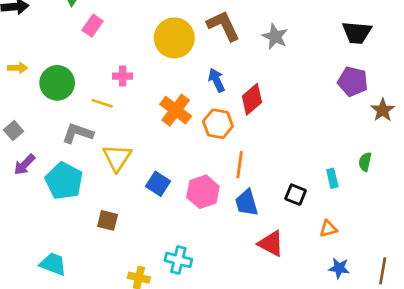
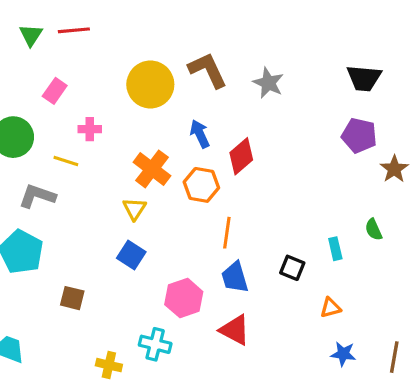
pink rectangle: (93, 26) -> (55, 91), moved
yellow triangle: (117, 158) -> (134, 209), moved, size x0.7
green semicircle: (365, 162) -> (374, 230), turned -36
pink hexagon: (203, 192) -> (184, 298), moved
red triangle: (271, 244) -> (235, 330), moved

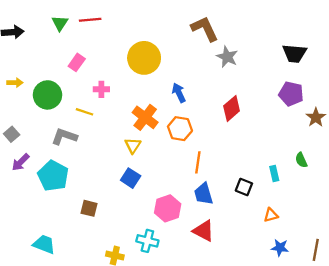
brown L-shape: (208, 70) -> (205, 29), moved
red diamond: (241, 156) -> (232, 108), moved

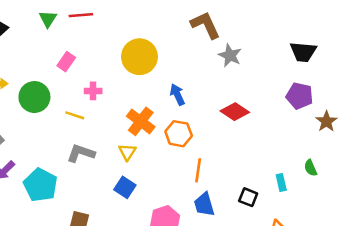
red diamond: (232, 108) -> (235, 112), turned 75
gray L-shape: (64, 136) -> (81, 153), moved

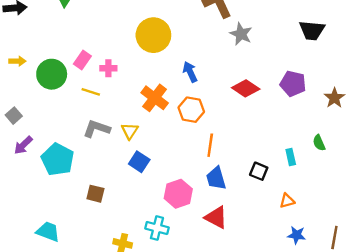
pink rectangle: (66, 62) -> (82, 60), moved
purple pentagon: (300, 96) -> (293, 84), moved
yellow triangle: (127, 152) -> (130, 131), moved

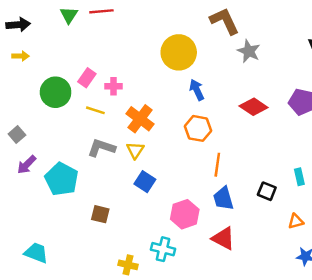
yellow circle: (153, 35) -> (179, 52), moved
yellow arrow: (17, 61) -> (21, 56), moved
orange cross: (155, 98) -> (140, 119), moved
cyan trapezoid: (48, 232) -> (36, 253), moved

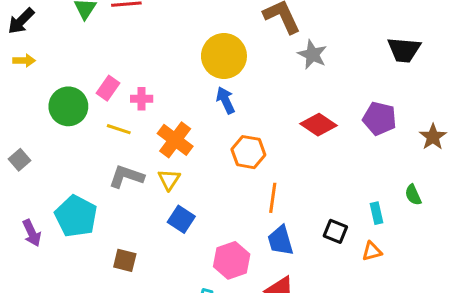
black arrow: (18, 25) -> (21, 21), turned 140
blue arrow: (197, 90) -> (225, 100), moved
purple arrow: (27, 165) -> (32, 233), moved, turned -70
orange triangle: (296, 221) -> (372, 251), moved

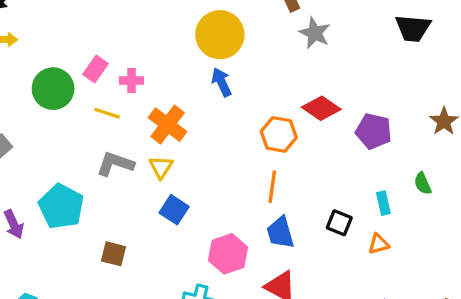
purple pentagon: (380, 119) -> (374, 131), moved
orange hexagon: (248, 152) -> (279, 134), moved

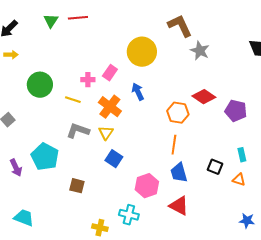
pink rectangle: (96, 69) -> (110, 73), moved
blue arrow: (221, 82) -> (138, 92), moved
orange triangle: (379, 244) -> (239, 180), turned 32

